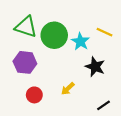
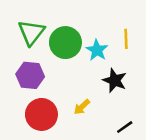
green triangle: (26, 27) -> (31, 32), turned 50
yellow line: (104, 32) -> (126, 39), turned 63
red circle: (34, 95) -> (41, 114), size x1.6

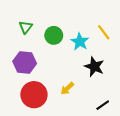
green triangle: (31, 32) -> (26, 27), size x0.6
yellow line: (126, 39) -> (104, 32), turned -35
green circle: (65, 43) -> (54, 35), size x0.7

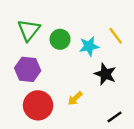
green triangle: (26, 27) -> (29, 30), size x1.5
cyan star: (80, 42) -> (89, 46), turned 30

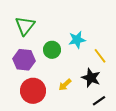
yellow line: (116, 36) -> (100, 56), moved
green circle: (60, 39) -> (52, 50), moved
black star: (105, 74) -> (91, 78), moved

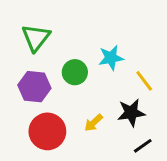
black star: (91, 78) -> (131, 113), turned -30

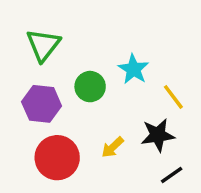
cyan star: (111, 58) -> (133, 69), turned -30

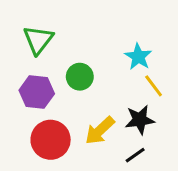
cyan star: (133, 69) -> (138, 57), moved
yellow arrow: (113, 147) -> (100, 131), size x1.5
black line: (172, 175) -> (135, 155), moved

